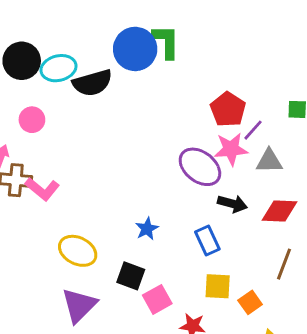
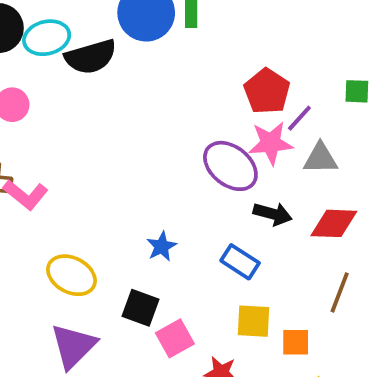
blue rectangle: (207, 241) -> (240, 262), turned -32
orange square: (250, 302) -> (296, 342), turned 35

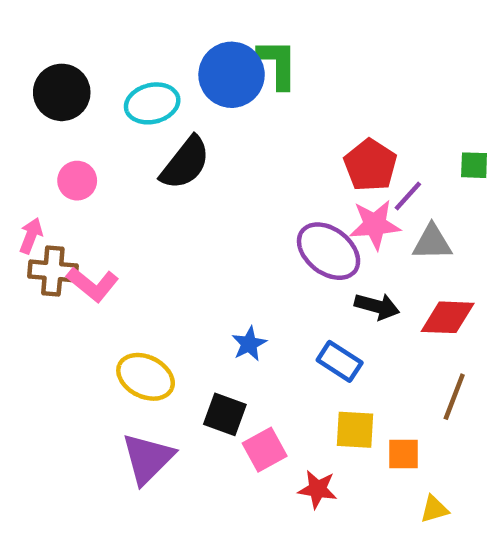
cyan ellipse: (47, 38) -> (152, 103), moved
black semicircle: (91, 57) -> (185, 163), moved, turned -36

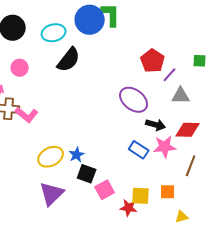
pink star: (375, 225) -> (165, 147), moved
blue star: (249, 344) -> (77, 155), moved
yellow ellipse: (146, 377) -> (51, 157), turned -55
yellow square: (355, 430) -> (141, 196), moved

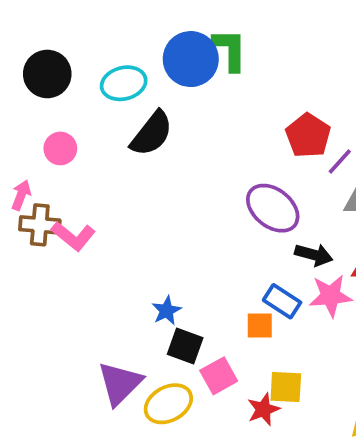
yellow ellipse: (51, 157) -> (168, 404), moved
orange square: (168, 192) -> (260, 326), moved
red star: (129, 208) -> (263, 409), turned -30

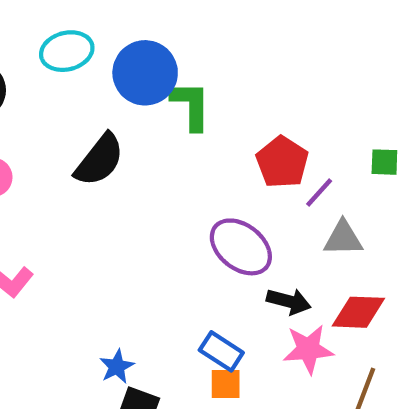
green L-shape: (230, 50) -> (191, 105), moved
cyan ellipse: (124, 83) -> (67, 51), moved
blue rectangle: (282, 301) -> (221, 351), moved

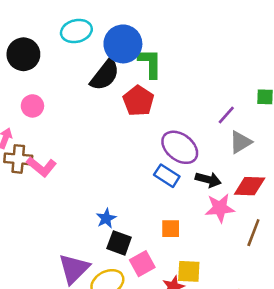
black semicircle: (99, 160) -> (105, 75), moved
red pentagon: (282, 162) -> (138, 101), moved
gray triangle: (343, 238) -> (240, 142), turned -30
blue rectangle: (221, 351) -> (167, 176), moved

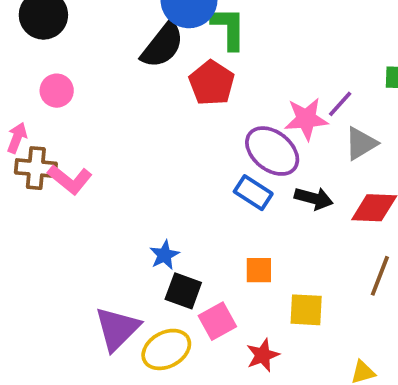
pink star: (220, 208) -> (306, 119), moved
yellow square: (189, 271) -> (306, 310), moved

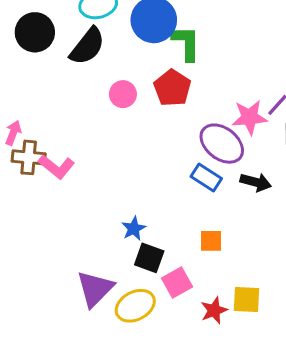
black semicircle: (163, 45) -> (87, 46), moved
pink circle: (57, 91) -> (123, 94), moved
yellow square: (306, 310) -> (246, 300), moved

